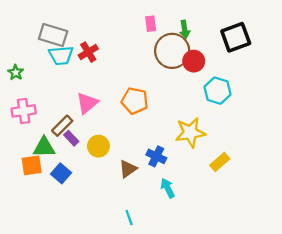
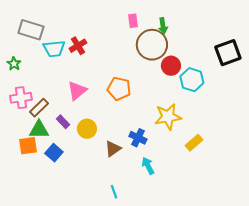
gray rectangle: (53, 35) -> (31, 30), moved
black square: (236, 37) -> (228, 53), moved
red circle: (194, 61) -> (171, 66), moved
brown rectangle: (62, 126) -> (39, 108), moved

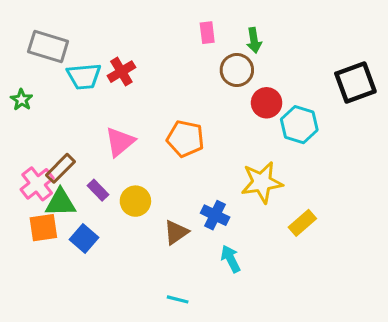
brown circle: (152, 45) -> (237, 70), size x0.7
pink cross: (21, 98) -> (37, 184), moved, turned -30
cyan line: (114, 192) -> (178, 299), turned -56

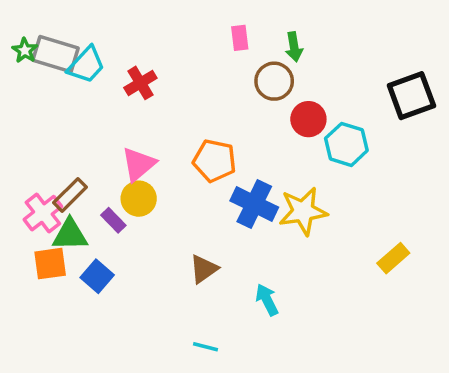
cyan trapezoid: (84, 76) -> (86, 65), moved, turned -42
green star: (22, 100) -> (25, 50), moved
yellow circle: (135, 201) -> (139, 199), moved
blue cross: (215, 215) -> (254, 204), moved, size x1.4
yellow rectangle: (302, 223) -> (393, 258), moved

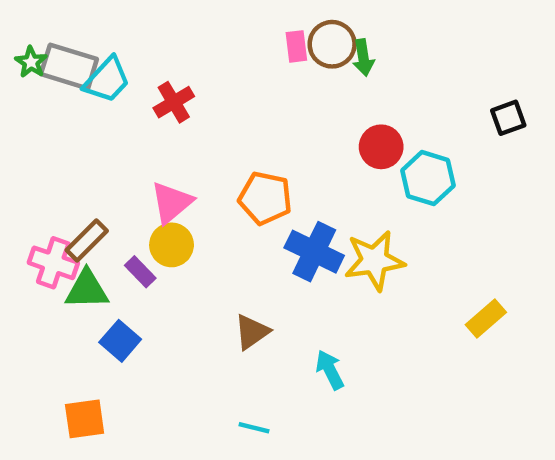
brown circle: (274, 81) -> (332, 44), moved
black square: (411, 96) -> (508, 118), size x0.6
pink cross: (43, 213) -> (53, 263), turned -33
orange square: (50, 264) -> (85, 419), moved

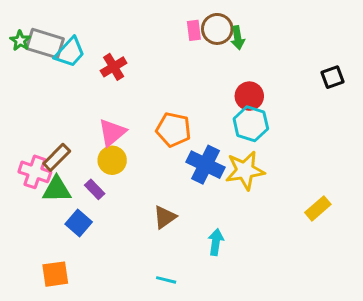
cyan hexagon: (428, 178) -> (251, 124), moved
purple rectangle: (140, 272) -> (95, 189), moved
cyan arrow: (330, 370) -> (216, 242), turned 35

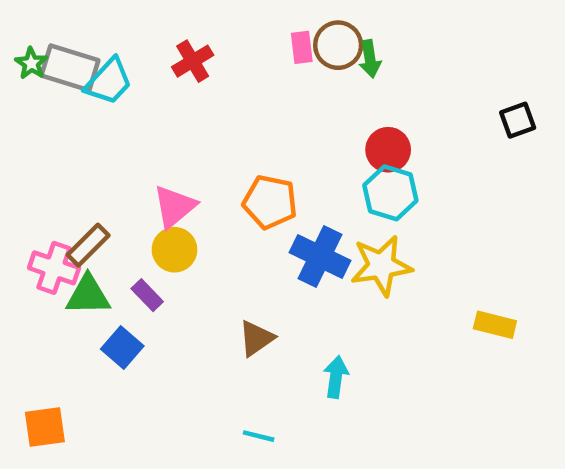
red cross: (114, 67) -> (193, 61), moved
yellow rectangle: (318, 208) -> (495, 325), turned 55
orange square: (55, 274) -> (45, 427), moved

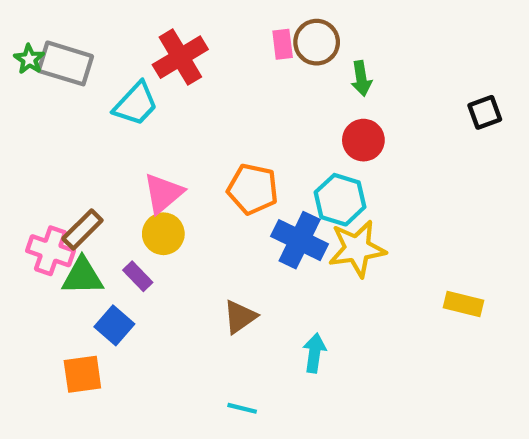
green arrow: (370, 59) -> (361, 78), moved
red cross: (193, 61) -> (180, 57), size x1.4
cyan trapezoid: (109, 82) -> (136, 104), moved
cyan hexagon: (390, 193) -> (340, 200), moved
orange square: (45, 427) -> (82, 374), moved

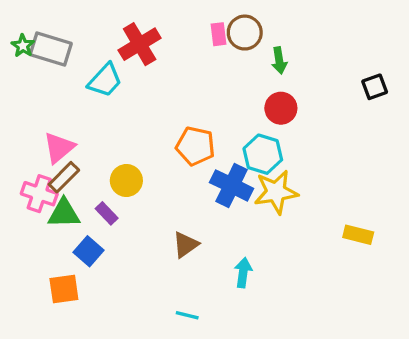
pink triangle: (163, 193) -> (59, 148), moved

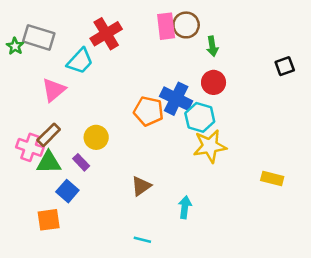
pink rectangle: (218, 34) -> (166, 26), size x1.5
green star: (23, 46) -> (15, 46), moved
pink triangle: (59, 148) -> (54, 90), moved
blue cross: (232, 185) -> (176, 99), moved

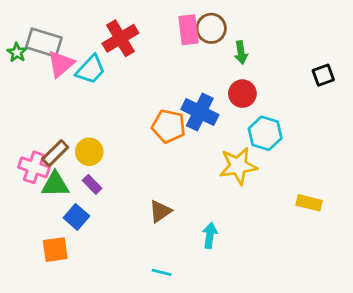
pink triangle: (54, 90) -> (61, 64), moved
cyan hexagon: (200, 117) -> (265, 133), moved
yellow circle: (96, 137) -> (89, 152), moved

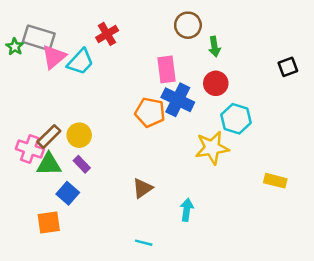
pink rectangle: (189, 30) -> (166, 69), moved
red cross: (120, 38) -> (107, 34), size x0.7

